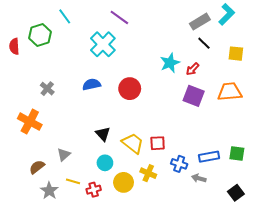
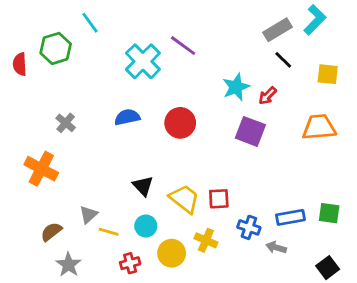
purple line: (119, 17) -> (183, 46), moved
purple square: (194, 96) -> (250, 131), moved
yellow line: (73, 181) -> (109, 232), moved

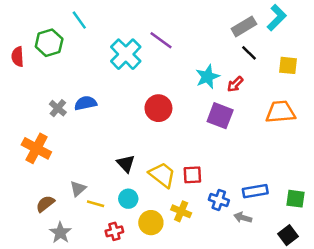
blue semicircle: (127, 117) -> (86, 103), moved
green square: (329, 213) -> (296, 199), moved

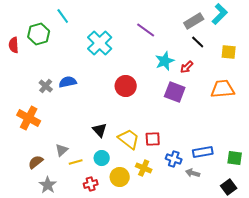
purple line: (161, 40) -> (146, 30), moved
yellow line: (96, 204) -> (76, 162), turned -32

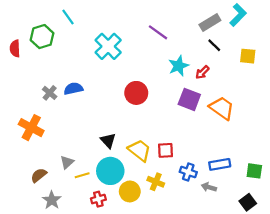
orange trapezoid: (223, 89) -> (222, 108), moved, turned 40
cyan circle: (102, 158) -> (110, 171), size x1.6

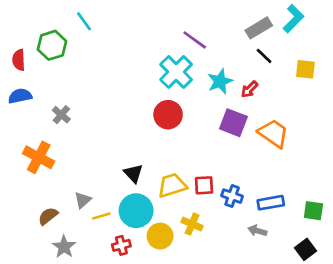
cyan cross: (108, 46) -> (176, 72), moved
blue semicircle: (73, 89) -> (20, 96), moved
yellow trapezoid: (140, 150) -> (172, 185), turned -55
blue cross: (188, 172) -> (232, 196), moved

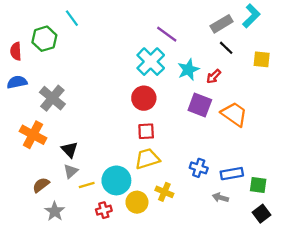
gray cross: (61, 115) -> (52, 98), size x1.6
black triangle: (133, 173) -> (70, 150), moved
red square: (204, 185) -> (146, 131), moved
green square: (313, 211) -> (258, 185), moved

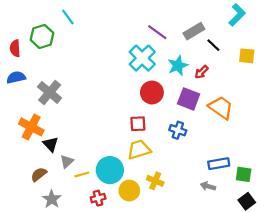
gray rectangle: (222, 24) -> (194, 31), moved
red circle: (144, 98) -> (152, 92), moved
black triangle: (70, 150) -> (51, 144), moved
blue cross: (199, 168) -> (178, 130), moved

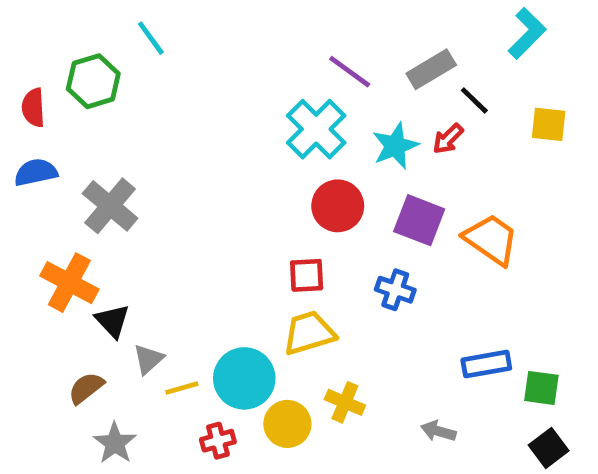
red arrow: (201, 72) -> (448, 139), moved
gray arrow: (208, 186) -> (438, 431), moved

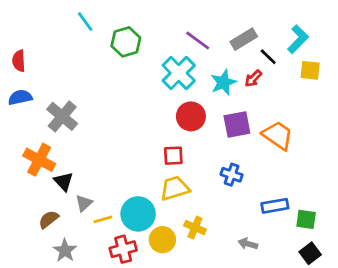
cyan L-shape: (527, 33) -> (298, 39), moved
green hexagon: (93, 81) -> (126, 42), moved
purple square: (419, 220) -> (237, 125), turned -32
blue cross: (395, 290) -> (232, 175), moved
red cross: (218, 441) -> (123, 249), size x1.4

